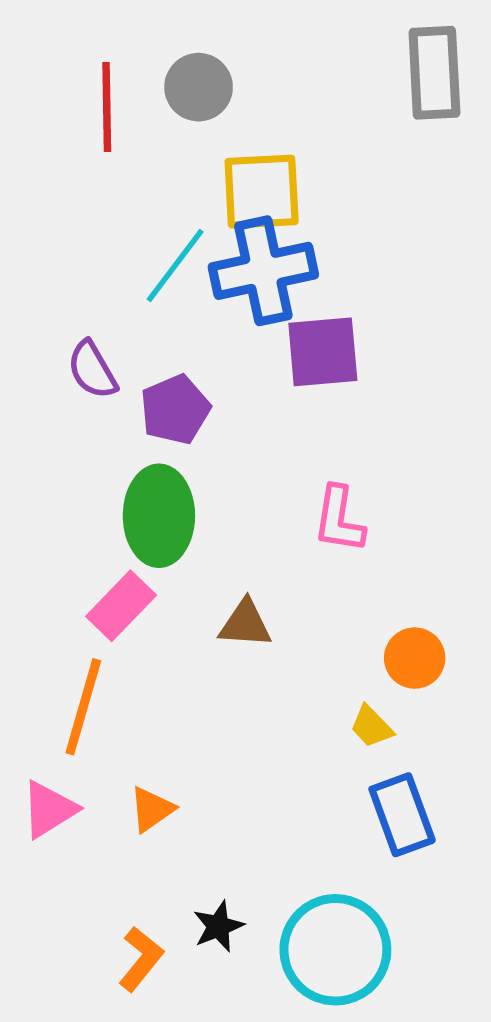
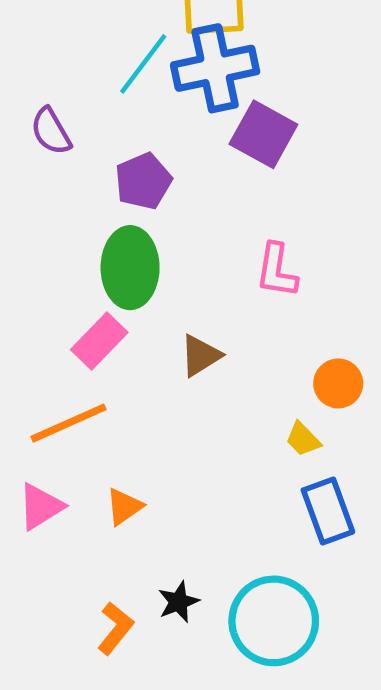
purple square: (323, 352) -> (263, 134), turned 34
purple semicircle: (92, 370) -> (51, 131), moved
brown triangle: (245, 624) -> (200, 356), turned -36
orange line: (83, 707) -> (68, 423), turned 50

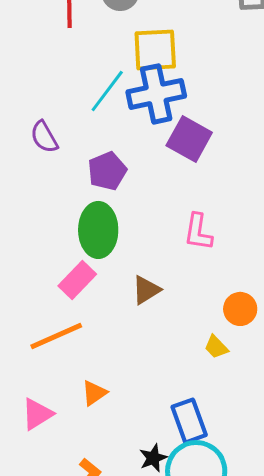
pink triangle: (41, 507) -> (37, 414), moved
blue rectangle: (328, 511) -> (189, 421), moved
black star: (178, 602) -> (153, 458), moved

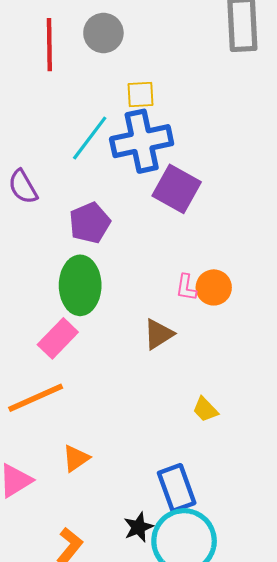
yellow square: (155, 50) -> (141, 94), size x0.6
pink L-shape: (198, 232) -> (186, 287), size x0.7
brown triangle: (146, 290) -> (159, 334), moved
orange circle: (240, 309) -> (214, 287), moved

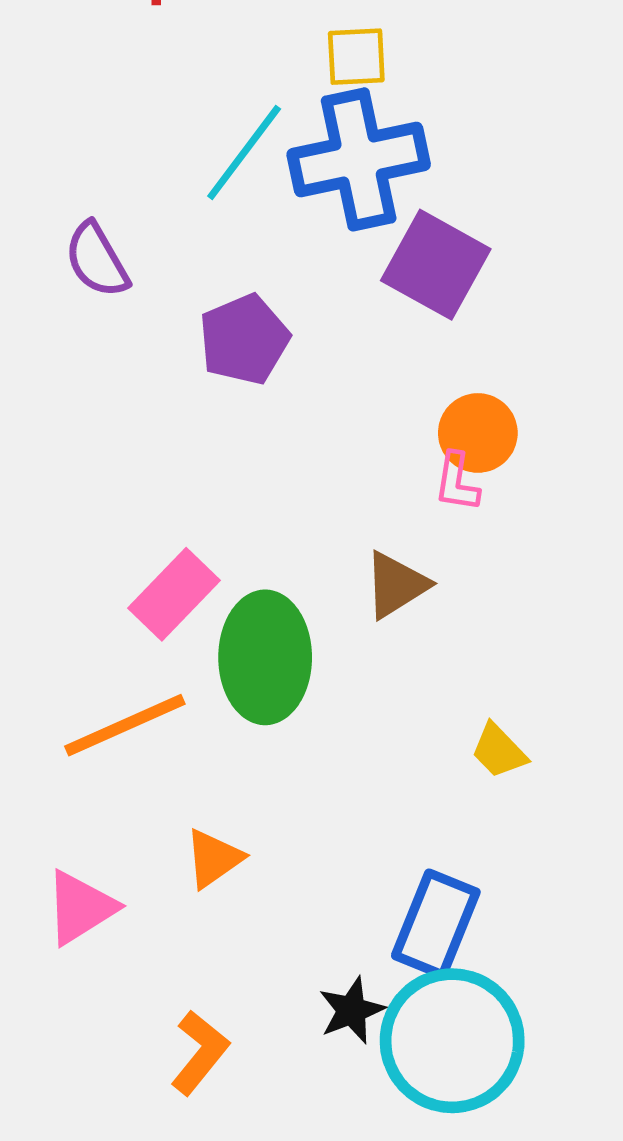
green ellipse: (80, 285) -> (265, 657), moved
orange circle: (214, 287) -> (478, 433), moved
blue rectangle: (177, 488) -> (436, 924), turned 42

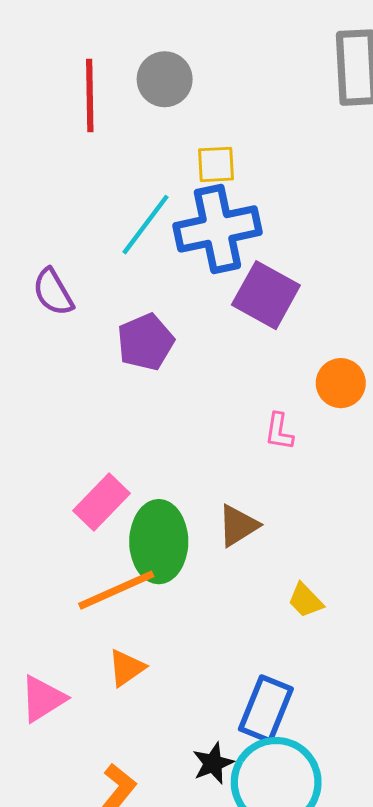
orange circle: (478, 433) -> (341, 383), moved
brown triangle: (396, 585) -> (238, 525), moved
orange line: (125, 725) -> (116, 590), moved

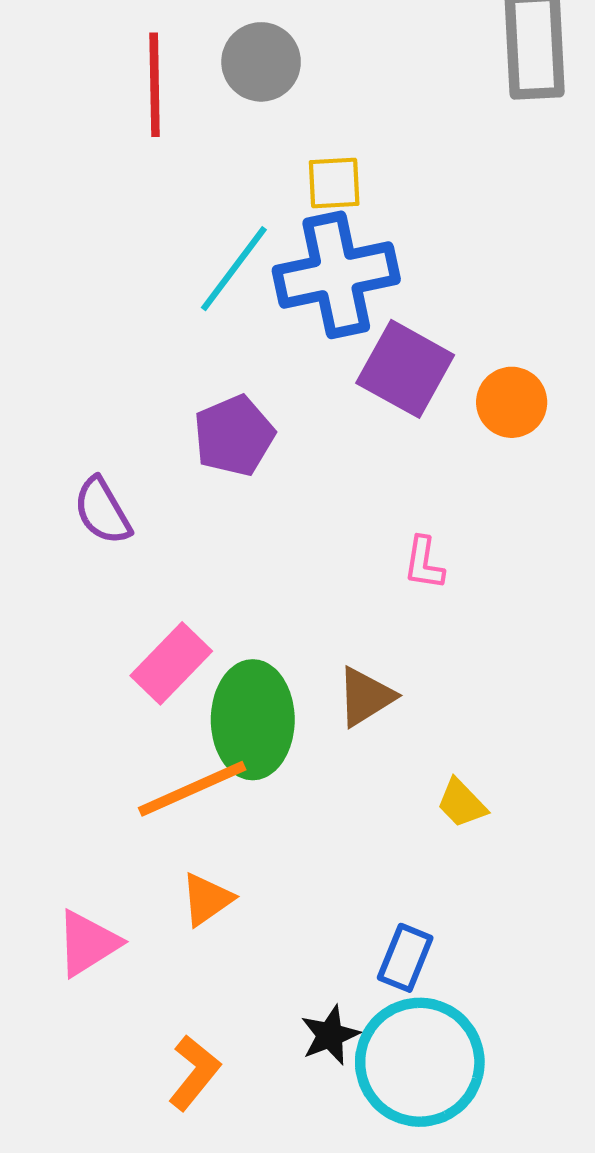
purple semicircle: (53, 292) -> (102, 511), moved
orange circle: (341, 383) -> (512, 402), moved
blue rectangle: (266, 709) -> (405, 958), size x0.7

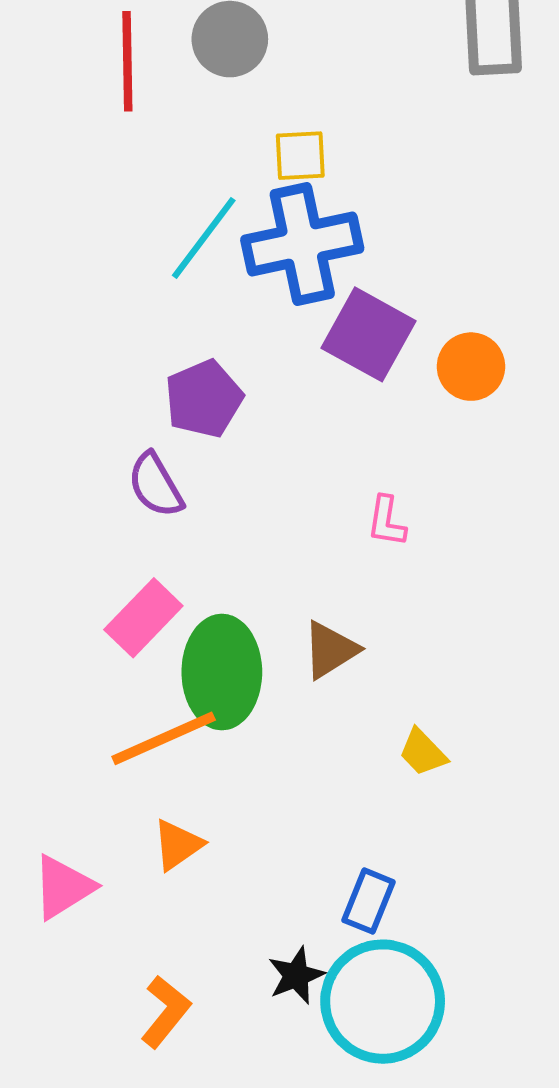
purple semicircle: (102, 511) -> (156, 485), moved

